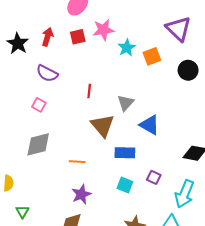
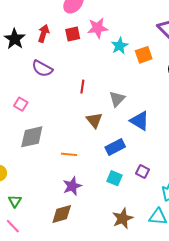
pink square: (39, 105) -> (21, 104), moved
brown triangle: (103, 126) -> (94, 120), size x0.7
blue rectangle: (125, 153) -> (115, 147), turned -30

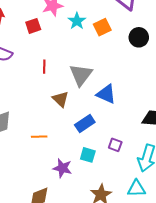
red square: (73, 34) -> (33, 26), moved
gray triangle: (117, 99) -> (81, 75), size x1.4
purple star: (72, 186) -> (62, 168), moved, turned -30

